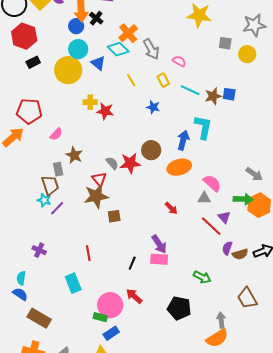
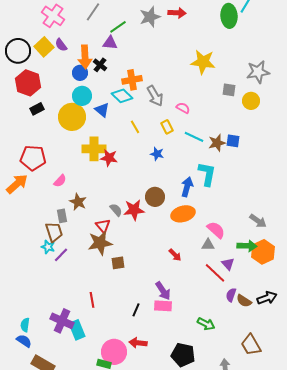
orange cross: (128, 33) -> (132, 80), turned 30
yellow cross: (90, 102) -> (94, 149), size x1.6
purple cross: (39, 250) -> (62, 321), moved, size x1.6
brown semicircle: (240, 254) -> (244, 301), turned 49
red arrow: (134, 296) -> (138, 343), turned -36

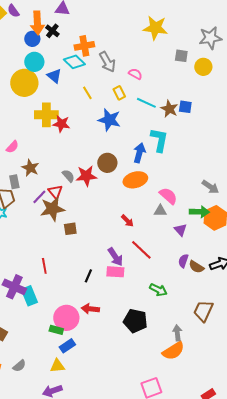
brown star: (217, 143) -> (169, 109), turned -30
blue star: (157, 154) -> (109, 120), size x1.6
purple line: (61, 255) -> (39, 197), moved
red line: (215, 273) -> (141, 250), moved
brown trapezoid: (251, 345) -> (203, 311), turned 55

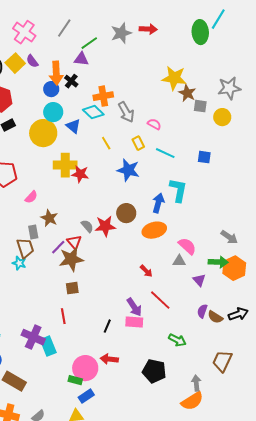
brown star: (169, 109) -> (187, 93), moved
brown square: (70, 229) -> (72, 288), moved

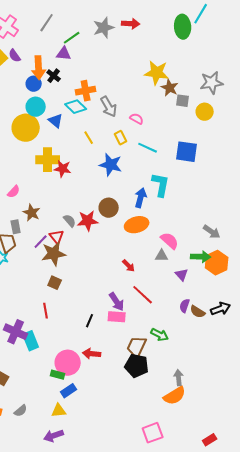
blue square: (204, 157) -> (187, 152), size x1.6
brown square: (72, 288) -> (55, 283), turned 32
brown trapezoid: (222, 361) -> (137, 347), moved

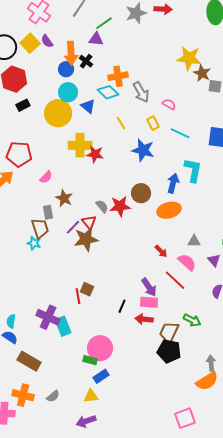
pink semicircle: (170, 241) -> (187, 262), moved
brown square: (55, 283) -> (87, 289), moved
red arrow: (92, 354) -> (144, 319), moved

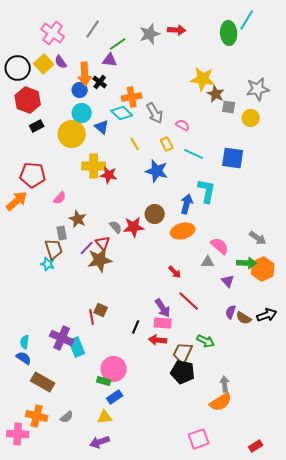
pink semicircle: (187, 262) -> (220, 246), moved

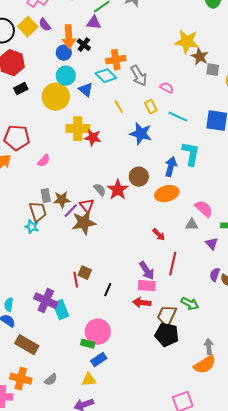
brown star: (78, 219) -> (62, 200), moved, turned -30
red star: (134, 227) -> (118, 190), turned -30
red line: (189, 301) -> (173, 264), turned 60
black line: (136, 327) -> (108, 290), moved

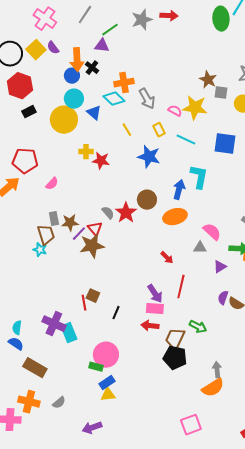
yellow star: (187, 42) -> (195, 108), moved
yellow cross: (78, 129) -> (86, 152), size x0.6
purple triangle: (212, 244) -> (220, 267), turned 40
yellow triangle: (89, 380) -> (108, 395), moved

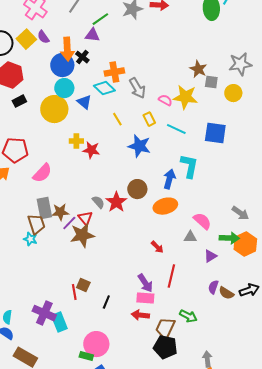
blue circle: (72, 76) -> (62, 65), size x1.5
pink semicircle: (52, 184) -> (42, 173), size x1.5
gray rectangle: (54, 219) -> (44, 208), size x1.5

